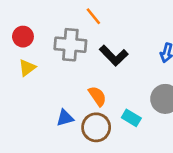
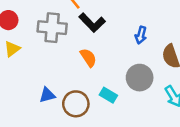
black L-shape: (114, 56) -> (92, 23), moved
orange semicircle: (97, 96) -> (88, 58), moved

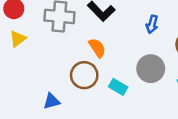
blue triangle: (47, 95) -> (52, 101), moved
brown circle: (76, 104) -> (84, 75), moved

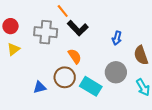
cyan rectangle: (118, 87) -> (91, 86), size x1.5
blue triangle: (52, 101) -> (40, 87), moved

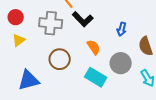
orange semicircle: (75, 56) -> (94, 47), moved
brown circle: (65, 77) -> (60, 59), moved
blue triangle: (40, 87) -> (29, 80), moved, size x1.6

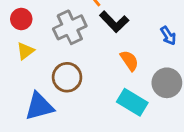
gray cross: (51, 23) -> (70, 27), turned -30
blue arrow: (122, 29) -> (168, 36), turned -48
brown circle: (60, 59) -> (67, 77), moved

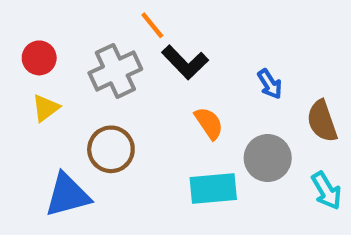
cyan rectangle: (132, 102) -> (213, 188), turned -36

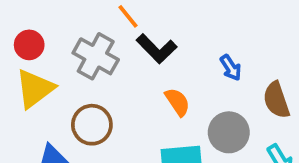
gray cross: (115, 71) -> (96, 56), turned -36
yellow triangle: (46, 108) -> (35, 89), size x1.6

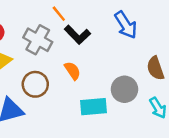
blue arrow: (231, 68) -> (126, 25), moved, size x1.6
orange semicircle: (177, 102) -> (72, 71), moved

